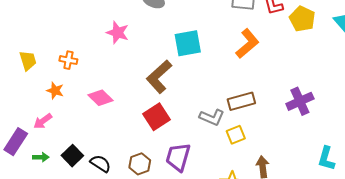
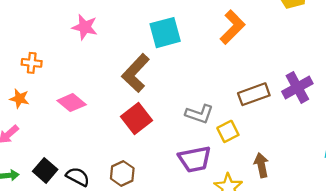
brown rectangle: (241, 101) -> (254, 94), moved
purple trapezoid: (178, 157) -> (195, 159), moved, turned -112

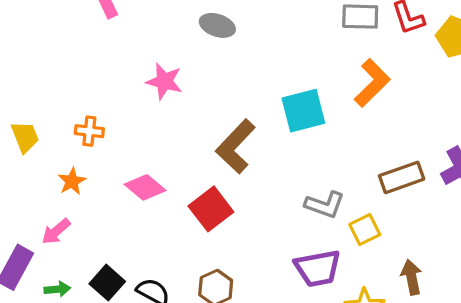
cyan square: (165, 33) -> (303, 111), moved
orange star: (19, 99) -> (72, 181), turned 30
red square: (137, 119) -> (211, 209), moved

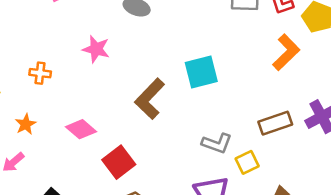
orange L-shape: (372, 83) -> (286, 52), moved
orange cross: (89, 131) -> (40, 73), moved
red square: (211, 209) -> (119, 162), moved

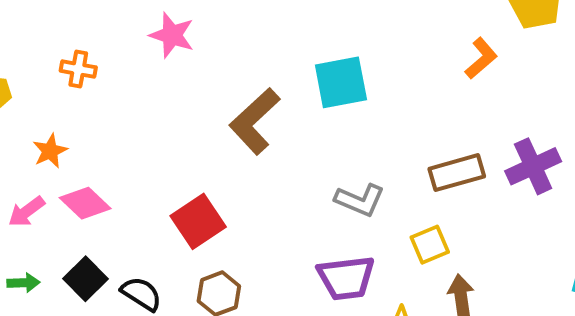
orange L-shape: (286, 52) -> (481, 58), size x0.7
pink diamond: (81, 129) -> (85, 203), moved
yellow square: (247, 162) -> (430, 245), moved

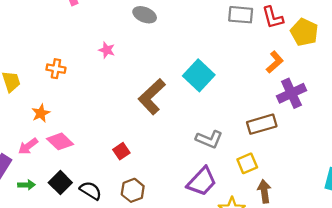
pink star: (172, 35) -> (107, 50), size x0.7
cyan square: (341, 82) -> (199, 75), turned -36
purple cross: (533, 166) -> (291, 93), moved
red square: (198, 221) -> (121, 151), size x0.6
purple trapezoid: (346, 278) -> (202, 182), turned -40

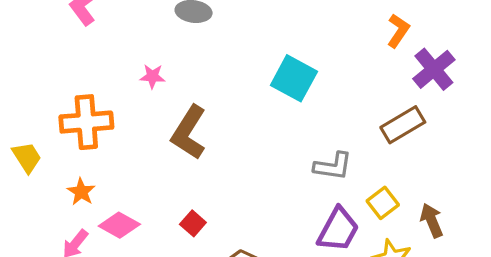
orange cross: (56, 69) -> (86, 122), size x1.8
brown L-shape: (152, 97) -> (189, 132), moved
red square: (121, 151) -> (193, 223), moved
yellow square: (247, 163) -> (383, 203), moved

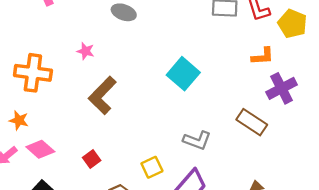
orange L-shape: (398, 31) -> (263, 56), turned 40
brown rectangle: (403, 125) -> (252, 122), turned 52
orange star: (81, 192) -> (19, 120), turned -30
yellow square: (383, 203) -> (152, 167), moved

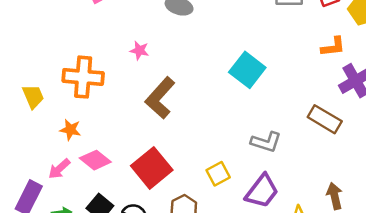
red square: (92, 159) -> (152, 168), size x2.0

